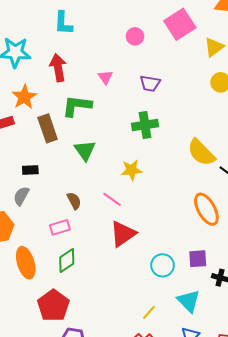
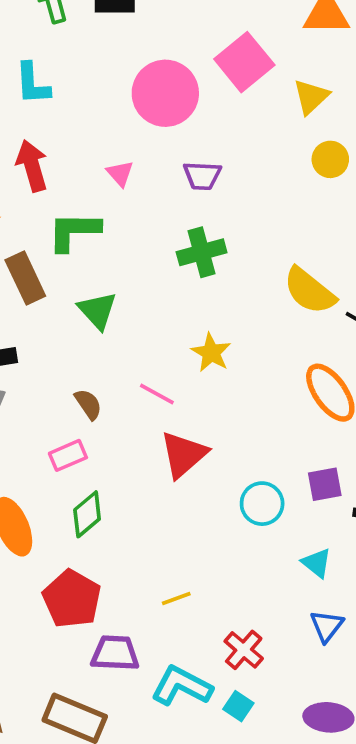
pink circle: (135, 36) -> (165, 93), size x2.0
yellow star: (132, 170) -> (211, 353), moved, turned -30
cyan triangle: (189, 301) -> (317, 563), size x0.7
yellow line: (149, 312) -> (176, 598), moved, turned 35

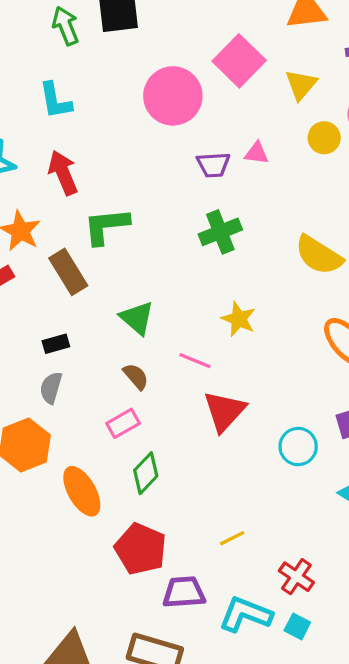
pink triangle: (120, 173) -> (257, 153), moved, turned -35
green triangle: (98, 311) -> (137, 318), moved

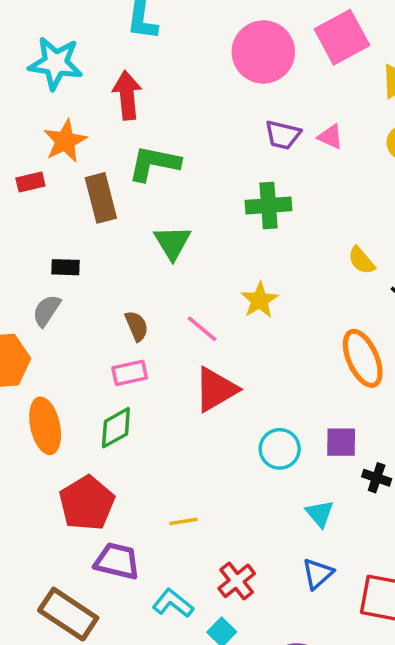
yellow semicircle: (319, 255) -> (361, 260), size x0.6
green triangle: (137, 318) -> (172, 243), moved
pink rectangle: (123, 423) -> (130, 373), moved
cyan L-shape: (246, 614) -> (173, 603), size x0.7

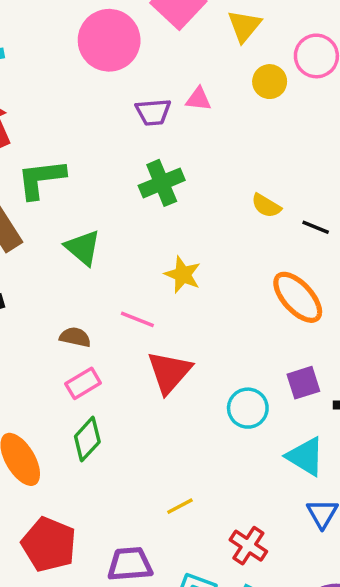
brown semicircle: (137, 326) -> (75, 337), turned -36
red pentagon: (87, 503) -> (49, 544), moved
cyan triangle: (320, 514) -> (305, 456), size x1.4

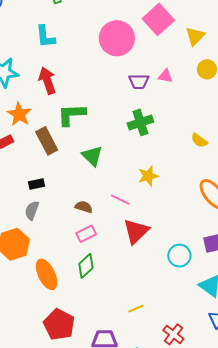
yellow star: (183, 275) -> (148, 176), turned 30

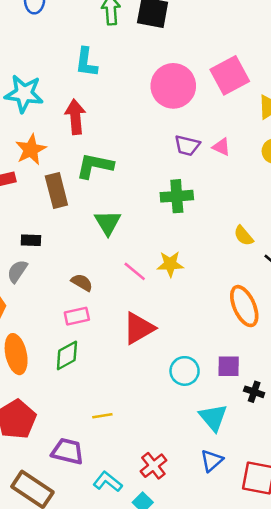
pink line: (120, 200) -> (135, 271), moved
yellow line: (136, 309) -> (102, 416), moved

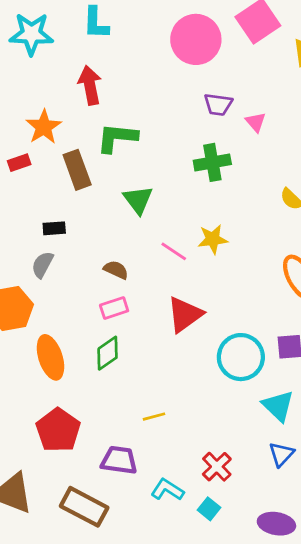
cyan star: (24, 94) -> (31, 34), moved
pink triangle: (221, 147) -> (256, 122), moved, turned 30
cyan circle: (185, 371) -> (241, 357), size x1.4

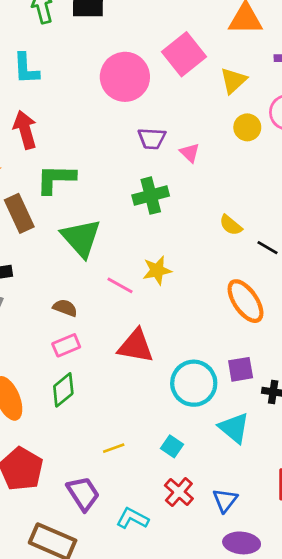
green triangle: (138, 200) -> (81, 238), size x1.4
red triangle: (185, 314) -> (136, 346), turned 51
blue triangle: (281, 454) -> (225, 500), moved
purple trapezoid: (119, 460) -> (83, 493), turned 54
cyan square: (209, 509) -> (172, 446), moved

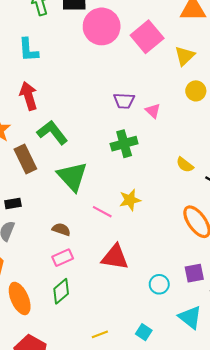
pink circle: (125, 77) -> (102, 26), moved
green L-shape: (56, 179) -> (52, 132), turned 52
cyan circle: (194, 383) -> (159, 284), size x0.6

